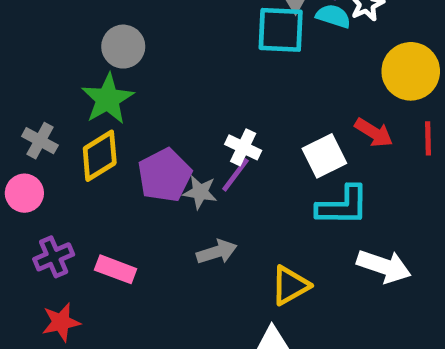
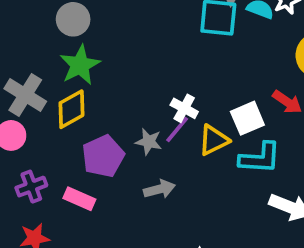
gray circle: (123, 47) -> (73, 19), moved
gray cross: (40, 141) -> (25, 95), size x1.5
purple pentagon: (165, 175) -> (103, 156), moved
yellow triangle: (290, 285) -> (214, 140), moved

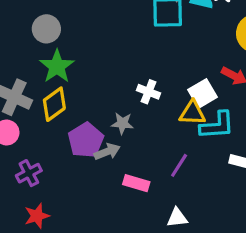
purple line: (177, 130) -> (179, 165), moved
yellow triangle: (214, 140) -> (192, 113), moved, turned 36
gray arrow: (159, 189) -> (107, 152), moved
pink rectangle: (79, 199) -> (136, 183), moved

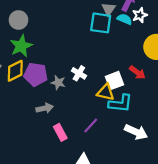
gray star: (122, 123) -> (58, 83), moved
purple pentagon: (86, 140) -> (36, 74), moved, turned 30
pink rectangle: (136, 183) -> (60, 132), turned 35

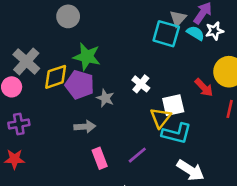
green star: (21, 46) -> (87, 57), moved, turned 30
red arrow: (137, 72) -> (204, 88), moved
white cross: (79, 73) -> (141, 84), moved
yellow triangle: (106, 92) -> (161, 118), turned 48

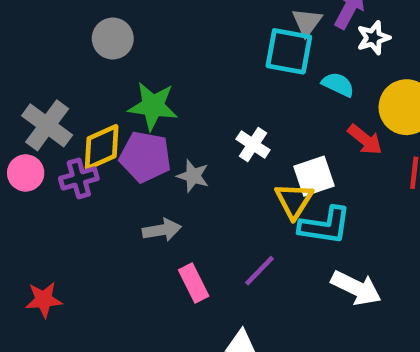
cyan semicircle: (195, 33) -> (338, 84), moved
purple cross: (19, 124) -> (79, 178), moved

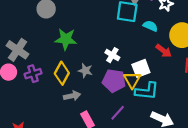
yellow diamond: (102, 147) -> (62, 73), moved, turned -35
purple pentagon: (145, 157) -> (114, 81), moved

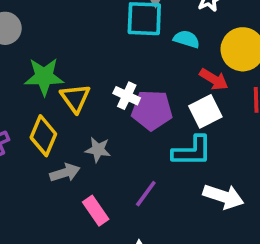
white square: (141, 68) -> (205, 111), moved
gray star: (85, 70) -> (98, 150), moved
yellow triangle: (132, 80) -> (75, 98), moved
purple pentagon: (114, 81) -> (152, 110), moved

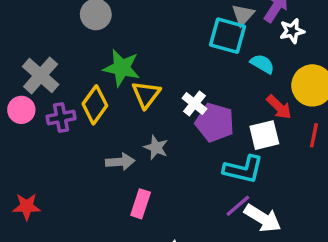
yellow diamond: (43, 136) -> (95, 105), moved
purple line: (146, 194) -> (238, 206), moved
pink rectangle: (96, 211) -> (141, 204), turned 40

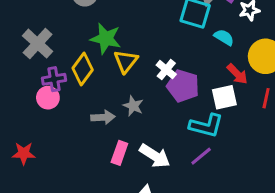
pink circle: (21, 110) -> (48, 98), moved
white arrow: (263, 218) -> (155, 156), moved

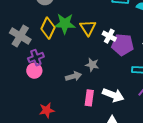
yellow triangle: (126, 61) -> (88, 28), moved
yellow diamond: (83, 69) -> (48, 28), moved
red star: (24, 153) -> (47, 110), moved

